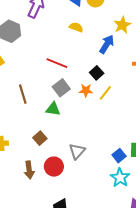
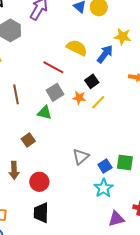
yellow star: (122, 25) -> (123, 37), turned 30
yellow semicircle: (76, 27) -> (77, 48), moved, size x1.5
gray triangle: (77, 151) -> (81, 157), moved
red circle: (54, 167) -> (39, 182), moved

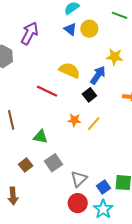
black square: (92, 81) -> (89, 95), moved
gray square: (55, 92) -> (54, 163), moved
red circle: (39, 182) -> (78, 203), moved

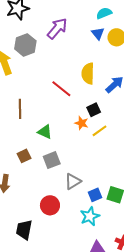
yellow semicircle: (69, 70) -> (88, 73), turned -125
black square: (89, 95) -> (94, 110), moved
red circle: (78, 203) -> (50, 205), moved

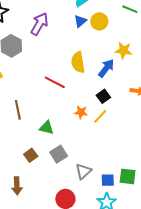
blue triangle: (98, 34) -> (80, 21), turned 40
black square: (94, 110) -> (103, 96), moved
blue square: (95, 195) -> (108, 180), turned 32

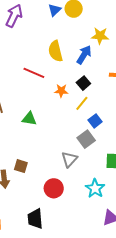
orange star: (81, 112) -> (61, 91), moved
gray square: (59, 154) -> (86, 139), moved
brown square: (31, 155) -> (21, 166), moved, turned -32
blue square: (108, 180) -> (95, 121), moved, turned -32

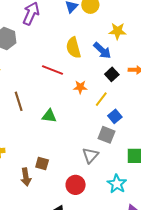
blue arrow: (84, 55) -> (102, 51), turned 102
black square: (83, 83) -> (112, 74), moved
gray square: (86, 139) -> (107, 135), turned -30

